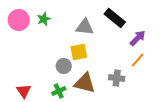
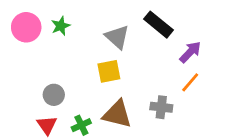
gray triangle: (85, 27) -> (117, 37), turned 36
gray circle: (64, 66) -> (54, 95), moved
red triangle: (24, 91) -> (47, 125), moved

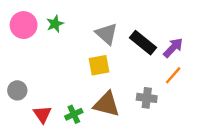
black rectangle: (159, 25) -> (143, 43), moved
gray circle: (54, 95) -> (17, 90), moved

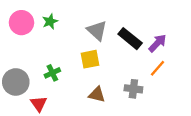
gray circle: (17, 90) -> (16, 82), size x1.5
brown triangle: (107, 104) -> (97, 95), size x0.7
green cross: (74, 114) -> (52, 73), moved

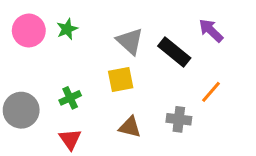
purple arrow: (157, 43) -> (211, 31), moved, turned -90
red triangle: (39, 104) -> (70, 139), moved

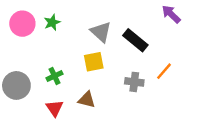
purple arrow: (211, 31) -> (171, 14), moved
gray cross: (179, 119) -> (134, 82), moved
brown triangle: (130, 127) -> (87, 100), moved

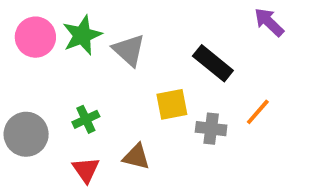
green star: (52, 22) -> (82, 35), size x1.5
gray triangle: (101, 32) -> (129, 50), moved
yellow square: (94, 62) -> (172, 104), moved

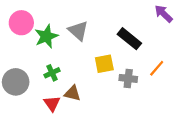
green star: (82, 35) -> (46, 36), moved
brown triangle: (136, 157) -> (72, 93), moved

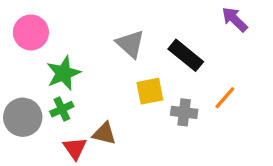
gray triangle: (78, 31) -> (130, 44), moved
green star: (46, 36) -> (63, 73), moved
green cross: (52, 73) -> (62, 109), moved

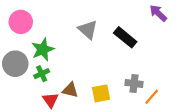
yellow square: (150, 91) -> (101, 93), moved
orange line: (225, 98) -> (152, 97), moved
gray cross: (184, 112) -> (134, 83), moved
gray circle: (23, 117) -> (15, 64), moved

